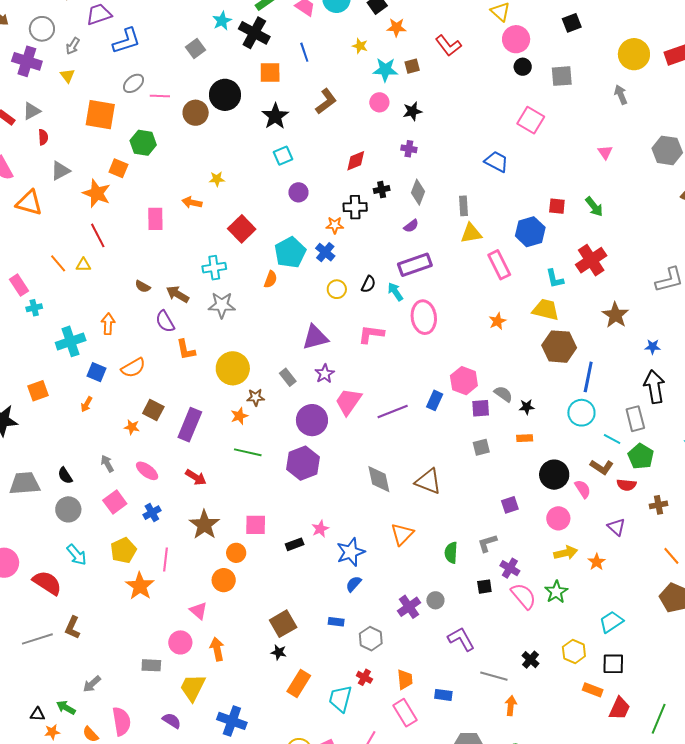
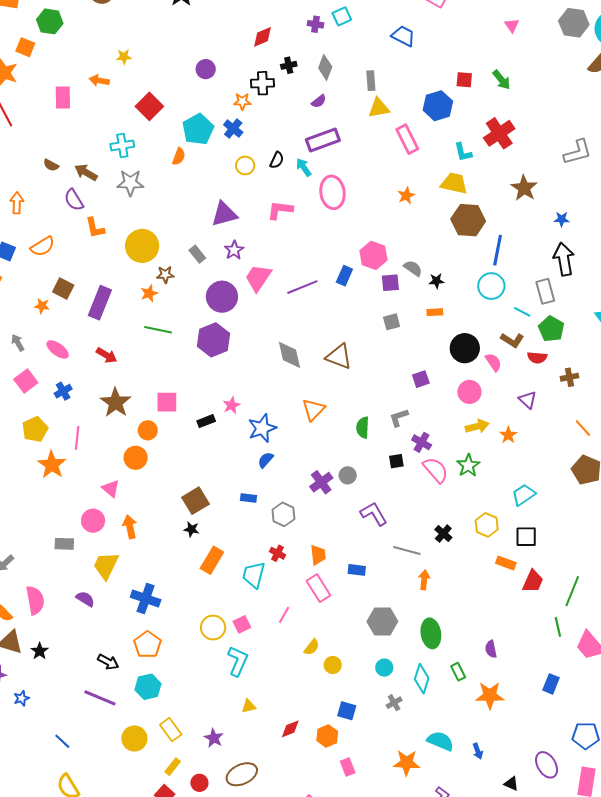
cyan square: (283, 156) -> (342, 16), moved

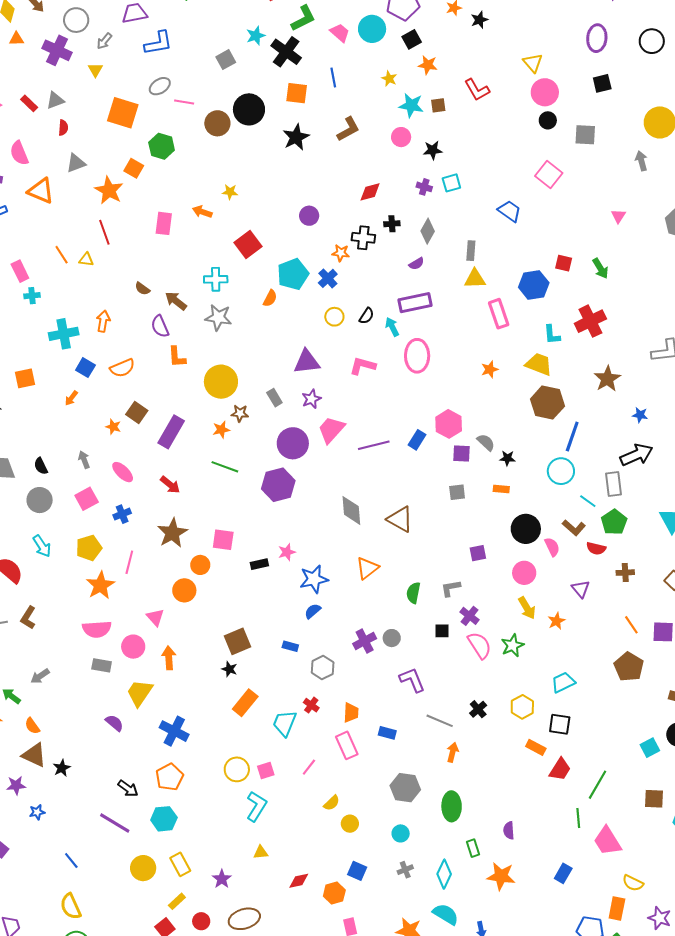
black arrow: (564, 259) -> (637, 455), turned 68
yellow arrow: (477, 426) -> (527, 608), turned 65
pink semicircle: (35, 600) -> (97, 629), moved, turned 88
cyan diamond: (422, 679) -> (444, 874), moved

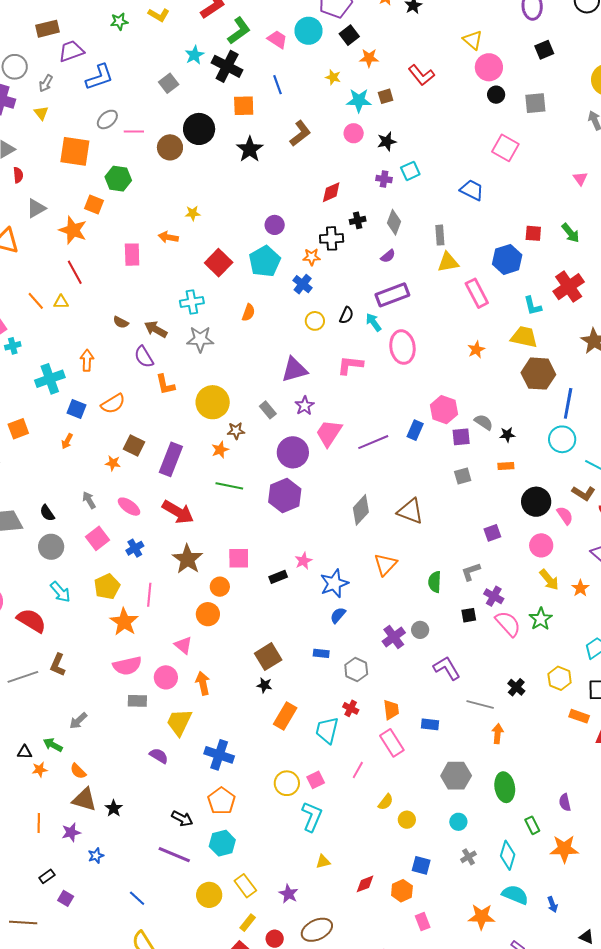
cyan pentagon: (293, 274) -> (265, 261), moved
red arrow: (170, 485) -> (178, 512), size x1.5
gray diamond: (351, 510) -> (361, 510), turned 56

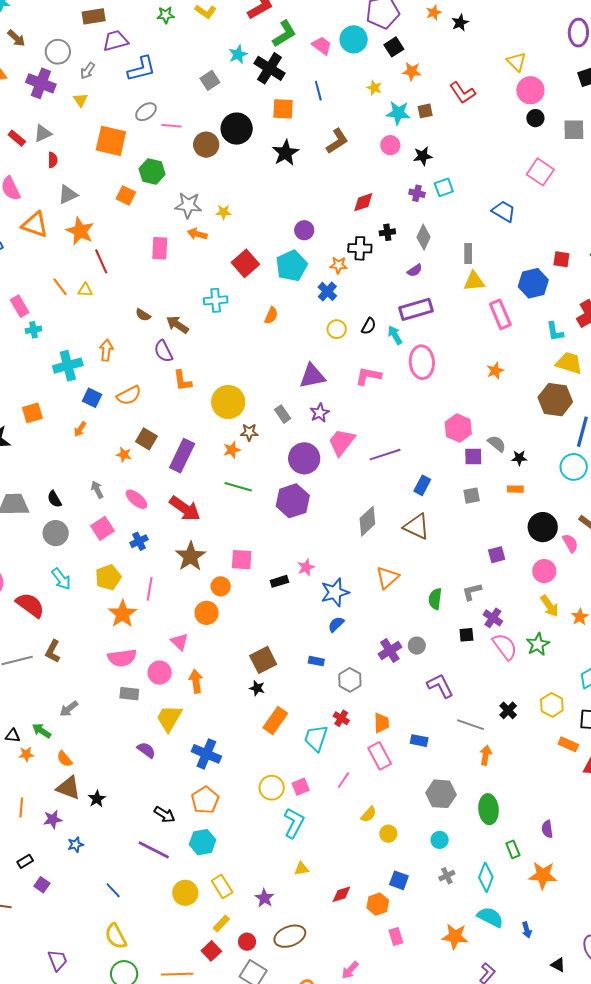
orange star: (73, 230) -> (80, 231), moved
yellow trapezoid: (524, 337) -> (569, 363), moved
gray star: (200, 339) -> (188, 205), moved
blue rectangle: (415, 430) -> (422, 485), moved

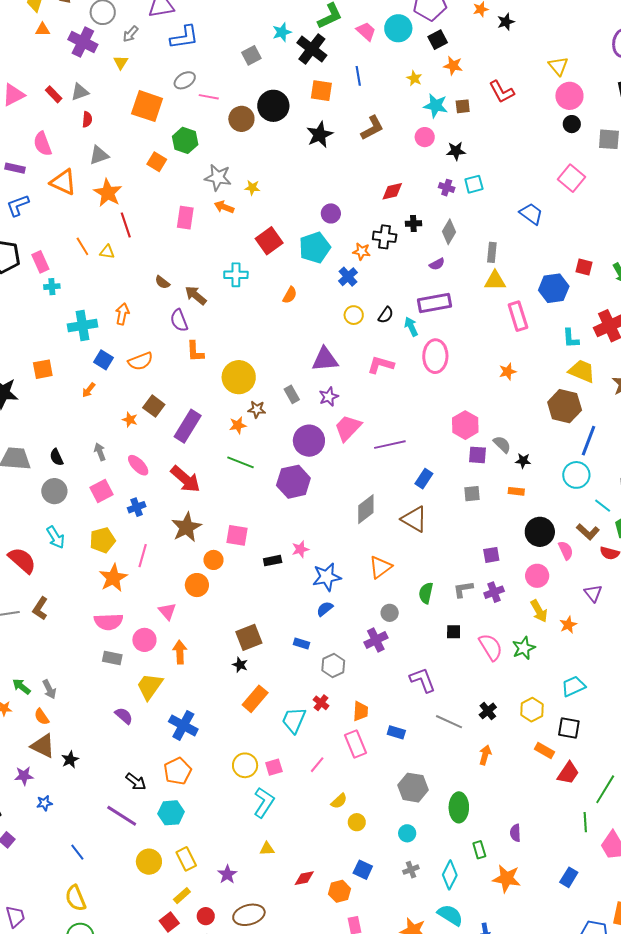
purple cross: (493, 618) -> (494, 592), moved, turned 30
gray circle: (417, 646) -> (390, 613), moved
gray arrow: (69, 709) -> (49, 689), moved, turned -84
orange arrow: (486, 755) -> (485, 755), moved

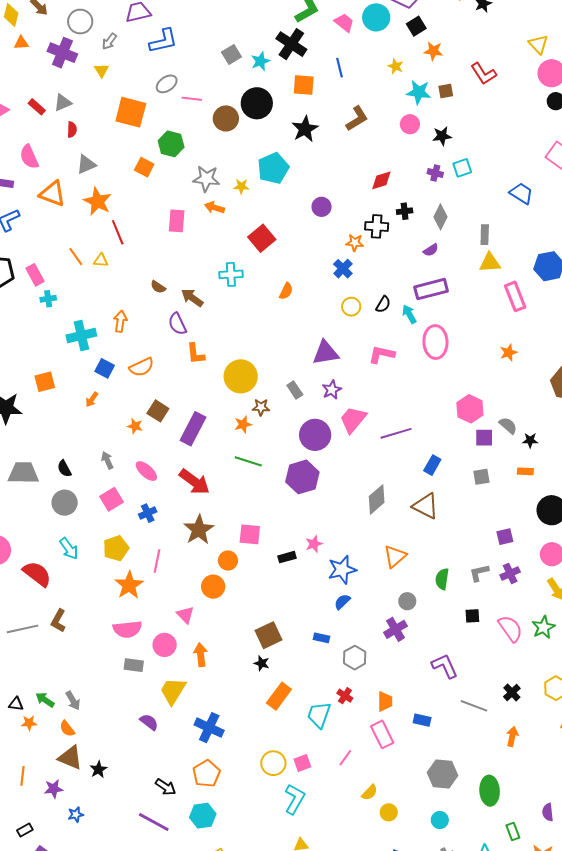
cyan star: (282, 32) -> (260, 61), moved
cyan pentagon: (315, 248) -> (273, 168), moved

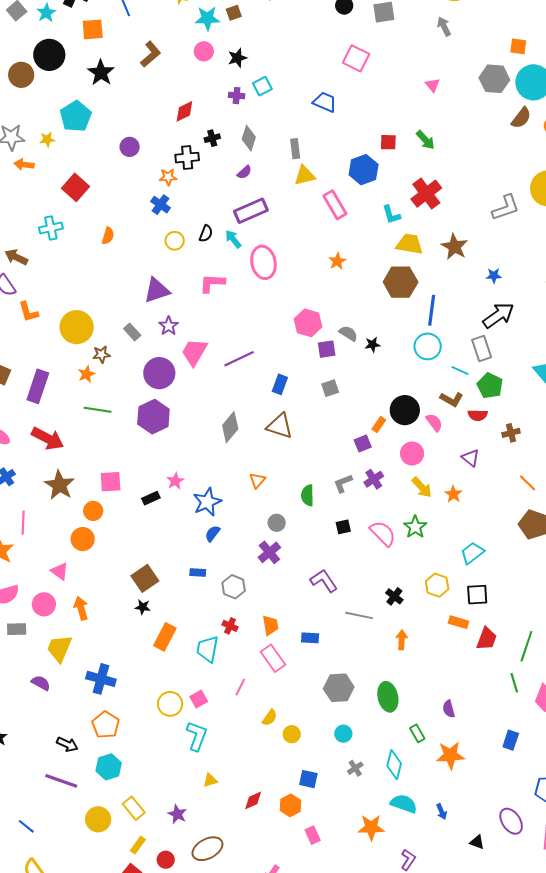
orange rectangle: (525, 471) -> (379, 425), moved, turned -49
orange triangle: (395, 556) -> (257, 480), size x0.7

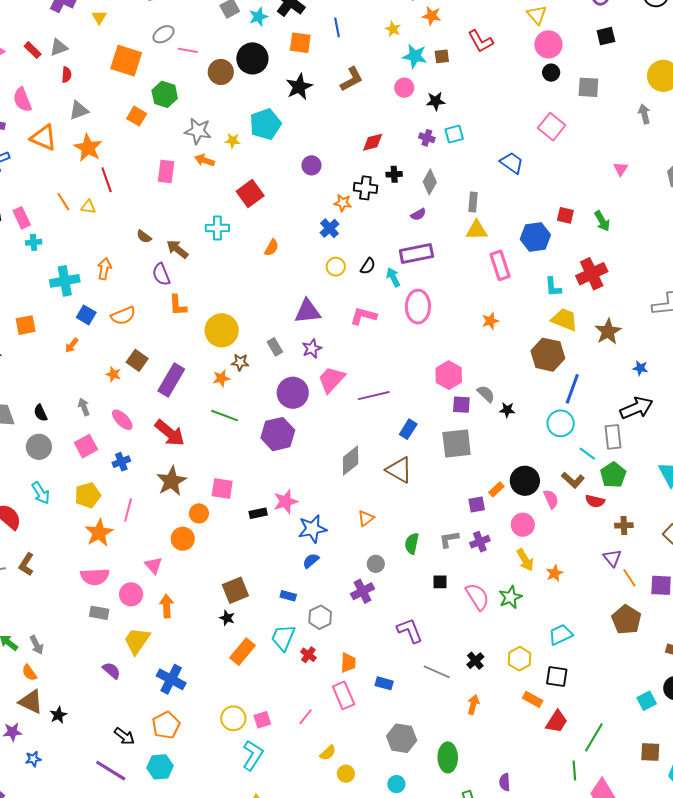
gray square: (330, 388) -> (457, 444), size x1.8
purple triangle: (471, 458) -> (612, 558), moved
pink star: (175, 481) -> (286, 502), size x1.4
cyan trapezoid: (207, 649) -> (283, 638), moved

